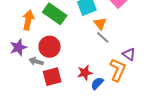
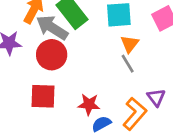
gray arrow: (36, 61) -> (52, 28), moved, size x1.6

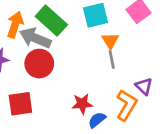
gray line: (128, 64) -> (112, 59), turned 30
red square: (43, 96) -> (20, 104), moved

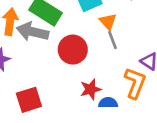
red circle: (39, 64) -> (73, 50), moved
blue semicircle: (97, 120) -> (108, 103), turned 48

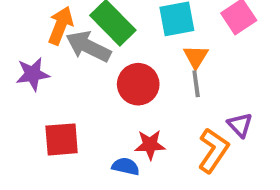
blue semicircle: (108, 103) -> (126, 166), moved

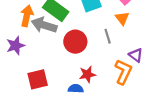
orange triangle: (196, 57) -> (122, 18), moved

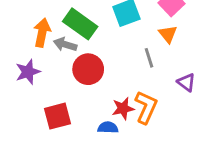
gray arrow: (44, 25) -> (65, 44), size x0.7
red circle: (75, 42) -> (88, 69), moved
orange L-shape: (123, 72) -> (146, 107), moved

